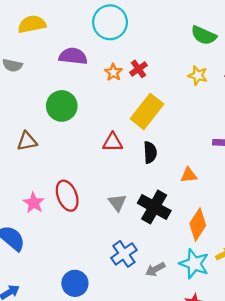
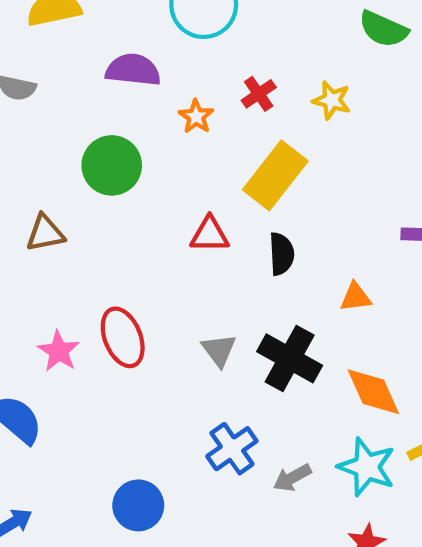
orange star: (113, 72) -> (196, 117), moved
yellow star: (198, 75) -> (332, 100), moved
orange diamond: (198, 225) -> (373, 392), turned -56

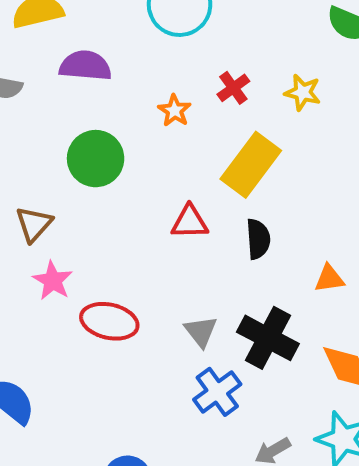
purple semicircle: (133, 70) -> (85, 66), moved
brown triangle: (45, 233) -> (34, 224), turned -36
red ellipse: (123, 337) -> (109, 321), turned -54
pink star: (59, 351) -> (53, 281), moved
blue cross: (232, 449) -> (217, 392), moved

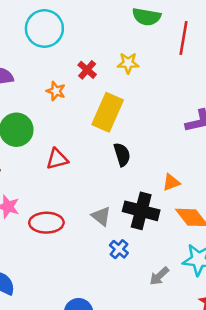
red triangle: (190, 222) -> (57, 159), moved
orange triangle: (329, 279) -> (171, 182), moved
blue cross: (217, 392) -> (119, 249), size x0.7

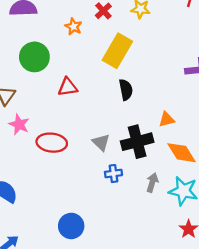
black cross: (141, 211) -> (137, 142), turned -36
blue cross: (119, 249) -> (113, 174), turned 35
gray arrow: (159, 276) -> (152, 183), moved, turned 144

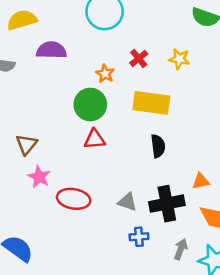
yellow rectangle: (117, 51) -> (151, 103), turned 64
green circle: (34, 57) -> (90, 105), moved
gray triangle: (101, 142) -> (127, 202), turned -30

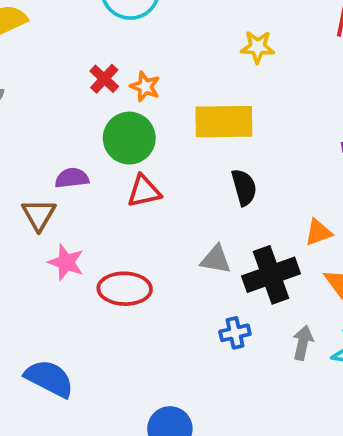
purple semicircle: (51, 50) -> (72, 178), moved, size x0.7
red cross: (139, 58) -> (104, 79), moved
gray triangle: (127, 202) -> (216, 259), moved

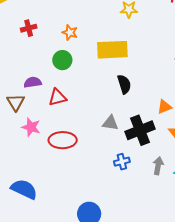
red cross: (104, 79) -> (29, 28), moved, turned 35
green circle: (129, 138) -> (62, 60), size x0.7
red triangle: (144, 191) -> (57, 97), moved

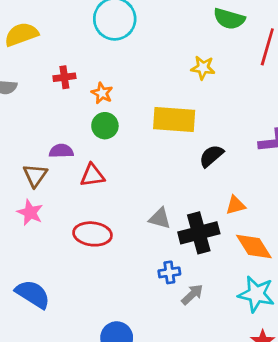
orange star: (70, 32) -> (102, 93), moved
black semicircle: (124, 84) -> (211, 156), moved, turned -120
pink star: (31, 127) -> (30, 212), moved
gray arrow: (158, 166) -> (192, 294), moved, turned 30

